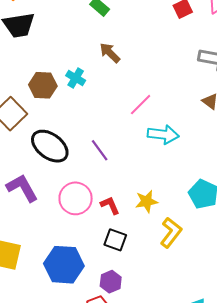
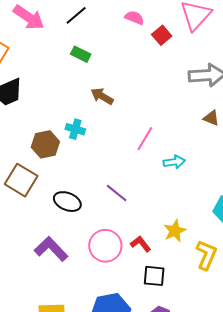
cyan arrow: (163, 135) -> (174, 162), size x0.7
black ellipse: (50, 146) -> (67, 202), size x0.7

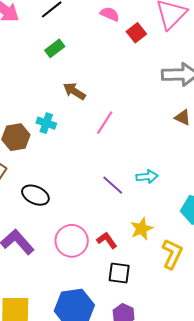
green rectangle: (81, 54) -> (55, 48), turned -66
pink line: (145, 139) -> (105, 123), moved
cyan arrow: (174, 162) -> (147, 177), moved
purple line: (117, 193) -> (113, 185), moved

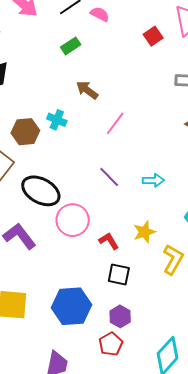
pink semicircle: (110, 14) -> (100, 14), moved
purple line: (113, 185) -> (109, 177), moved
black ellipse: (35, 195) -> (41, 191), size x1.4
pink circle: (72, 241) -> (73, 220), moved

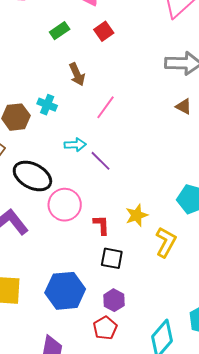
red square: (153, 36) -> (104, 31), moved
brown arrow: (87, 90) -> (77, 74), turned -150
cyan arrow: (153, 180) -> (75, 145), moved
red L-shape: (109, 241) -> (101, 225), turned 30

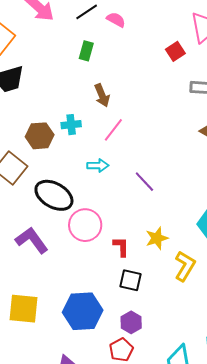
green rectangle: (60, 31) -> (86, 51), turned -42
red square: (104, 31) -> (175, 51), moved
cyan cross: (47, 105) -> (71, 125), turned -30
pink line: (105, 107) -> (113, 130), moved
purple line: (100, 161) -> (144, 182), moved

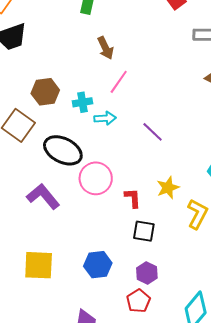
cyan cross: (71, 125) -> (82, 102), moved
blue hexagon: (83, 311) -> (98, 265), size x0.7

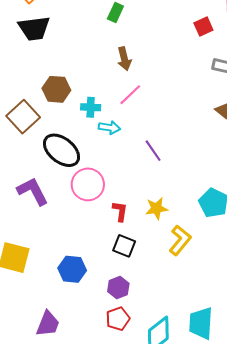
red pentagon: (138, 301) -> (118, 319), moved

